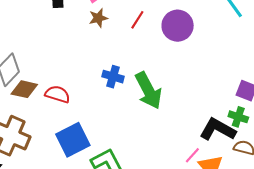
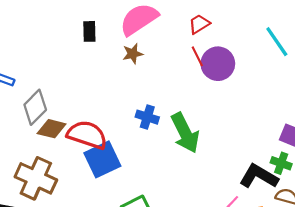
red line: (137, 20) -> (197, 56), moved, turned -60
red semicircle: (58, 94) -> (87, 135), size x1.5
blue square: (73, 140) -> (102, 159), moved

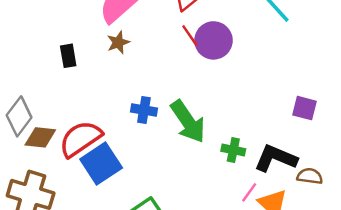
black rectangle: (89, 31) -> (68, 56), moved
red semicircle: (87, 135) -> (80, 139), turned -45
green cross: (281, 163) -> (233, 150), moved

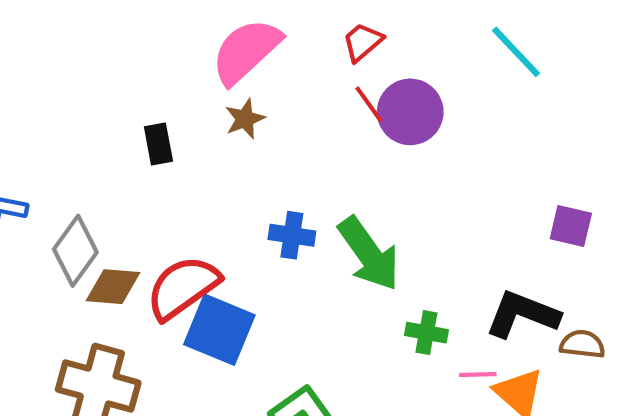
green cross: (233, 150) -> (426, 333), moved
blue square: (101, 163) -> (219, 330), turned -33
pink line: (249, 192) -> (478, 375), turned 54

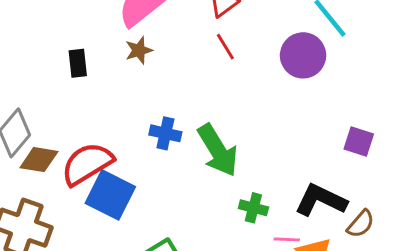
purple circle: (410, 112) -> (303, 55), moved
brown semicircle: (582, 344) -> (361, 224), turned 120

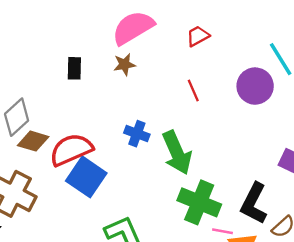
red line: (225, 47) -> (193, 91), moved
black L-shape: (321, 200) -> (254, 203), turned -96
green cross: (253, 208) -> (199, 202), size x1.8

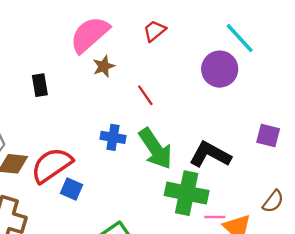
brown star: (125, 64) -> (104, 66), moved
red line: (193, 91) -> (145, 95), moved
blue square: (86, 177) -> (72, 189), size x0.6
black L-shape: (254, 203) -> (210, 155), moved, turned 102

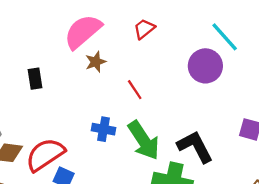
black L-shape: (210, 155) -> (195, 147), turned 33

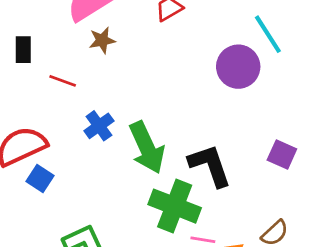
red line: (135, 90) -> (63, 81), moved, turned -45
blue cross: (104, 129) -> (99, 126), turned 35

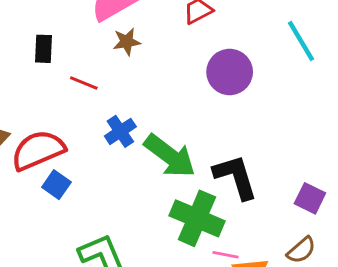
purple circle: (238, 67) -> (230, 72), moved
green arrow: (147, 148) -> (170, 156), turned -30
purple square: (282, 154) -> (310, 198), moved

